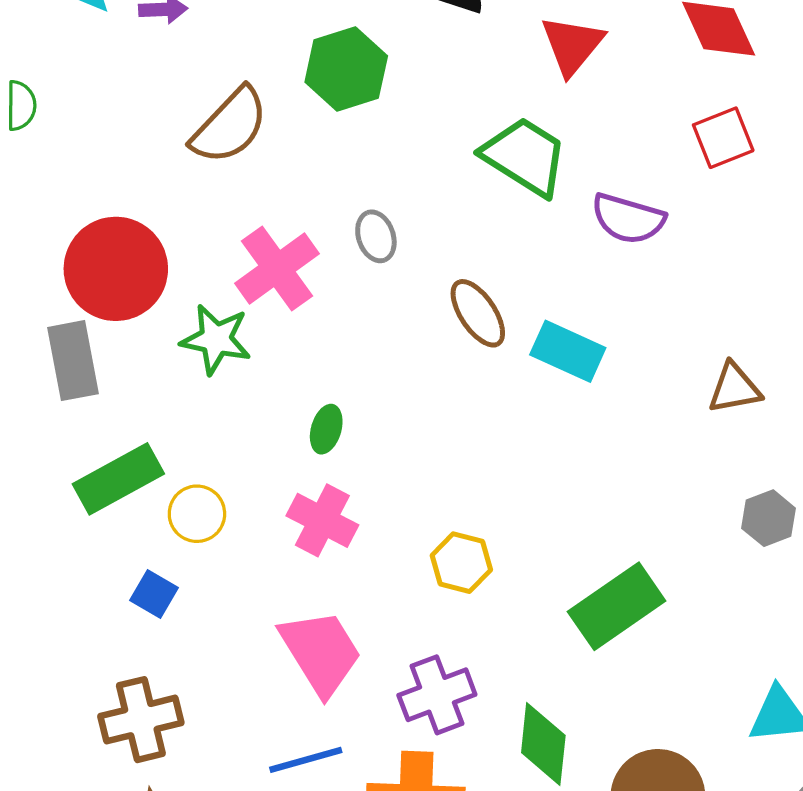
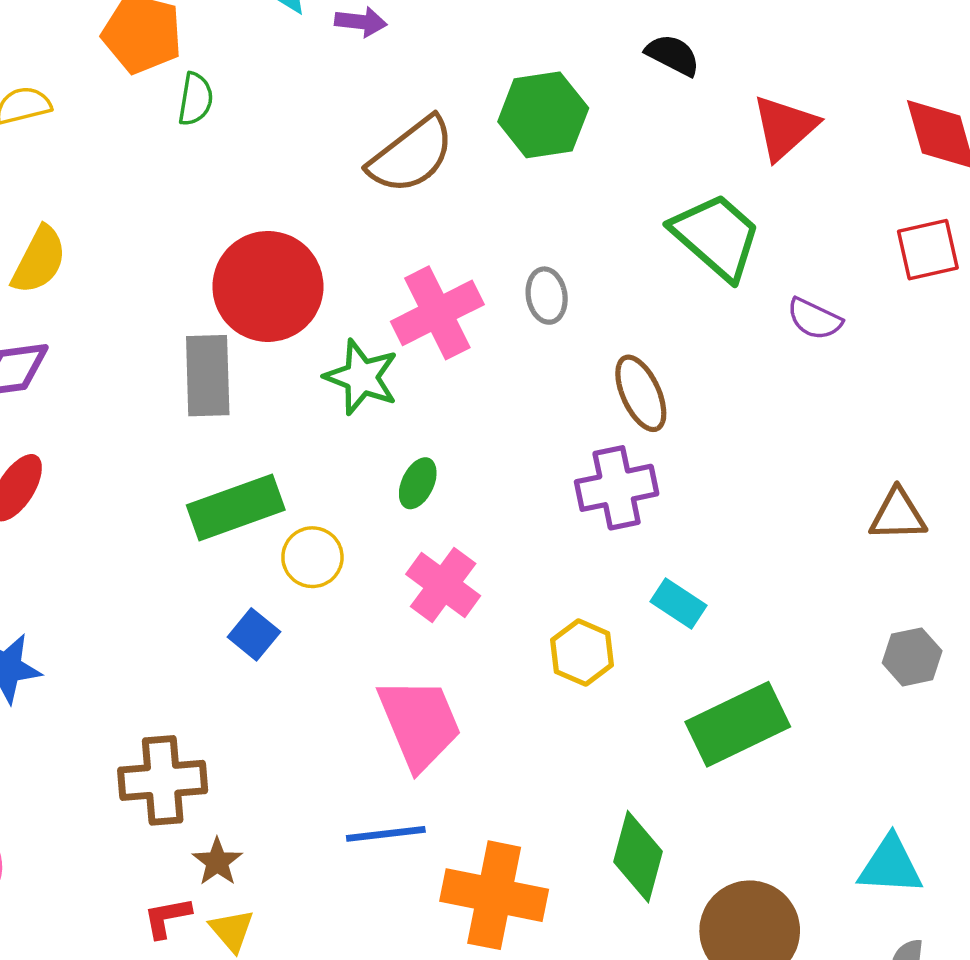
purple semicircle: (628, 219) -> (814, 319), size x0.7
cyan rectangle: (568, 351) -> (678, 604), moved, size x0.7
green ellipse: (326, 429) -> (418, 483), moved
purple cross: (437, 695) -> (617, 488), moved
brown cross: (141, 720) -> (163, 780), moved

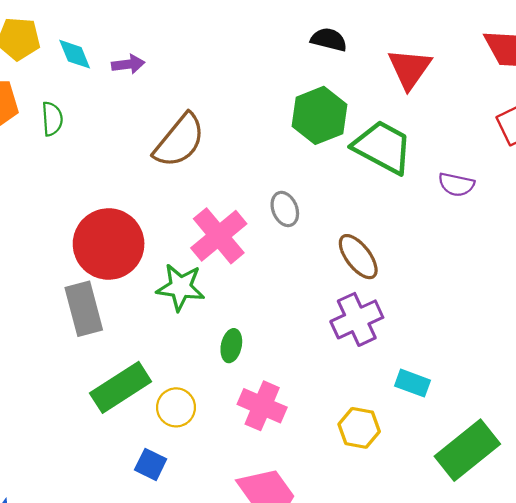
green semicircle: (196, 99) -> (52, 119), moved
green hexagon: (543, 115) -> (319, 115), moved

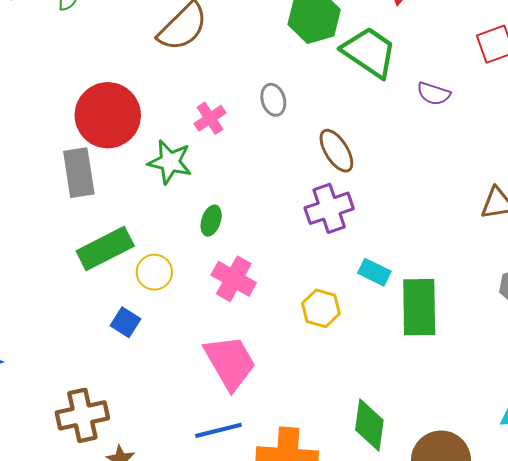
pink cross: (219, 236) -> (210, 118), size x0.6
green rectangle: (467, 450) -> (419, 307), moved, turned -58

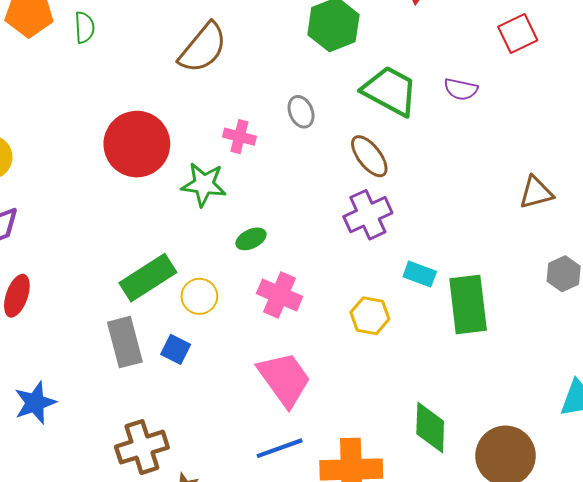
green trapezoid: (369, 52) -> (390, 91), moved
pink cross: (210, 118) -> (239, 137), turned -36
gray rectangle: (79, 173) -> (125, 342), moved
green ellipse: (211, 221) -> (251, 239), turned 52

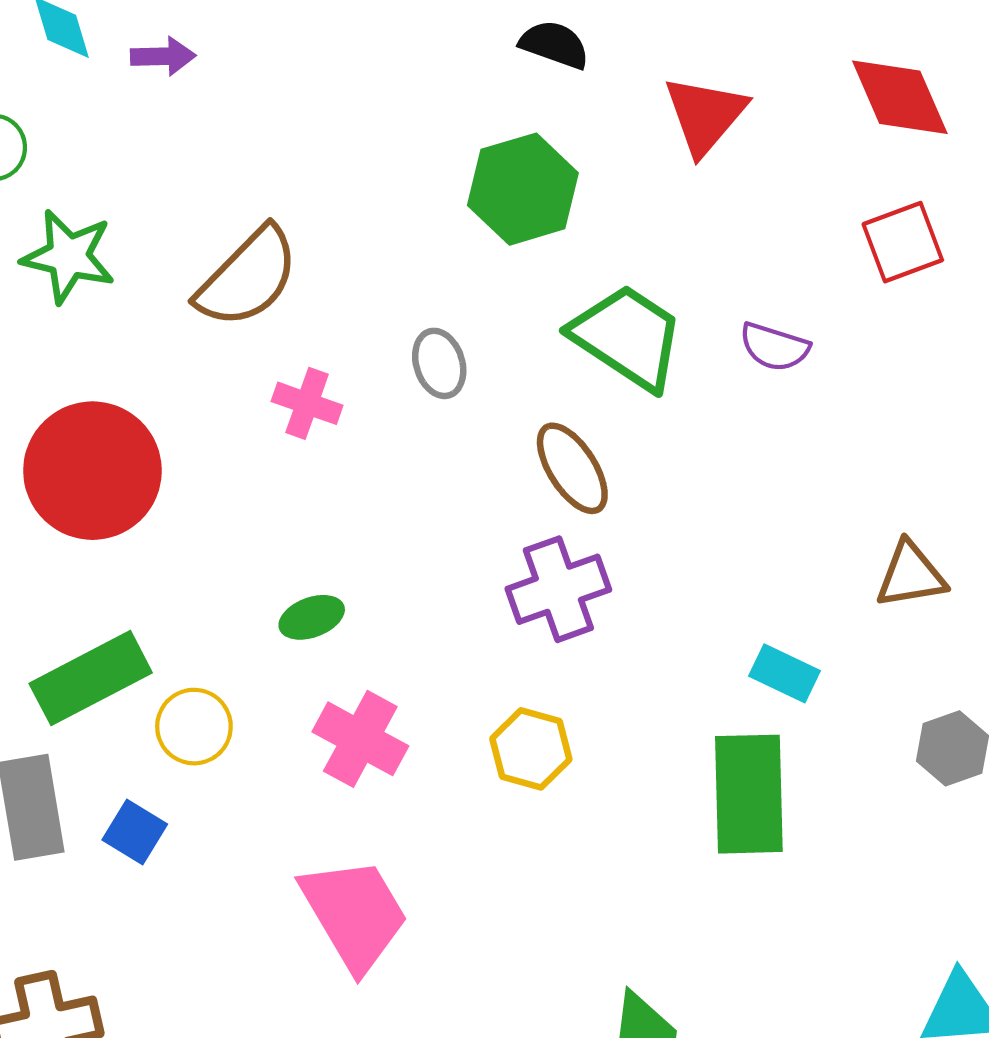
brown semicircle: (203, 48) -> (248, 277), moved
red circle: (137, 144) -> (92, 471), moved
green star: (204, 184) -> (68, 256), moved
cyan rectangle: (420, 274) -> (785, 673), moved
yellow hexagon: (370, 316) -> (531, 749), moved

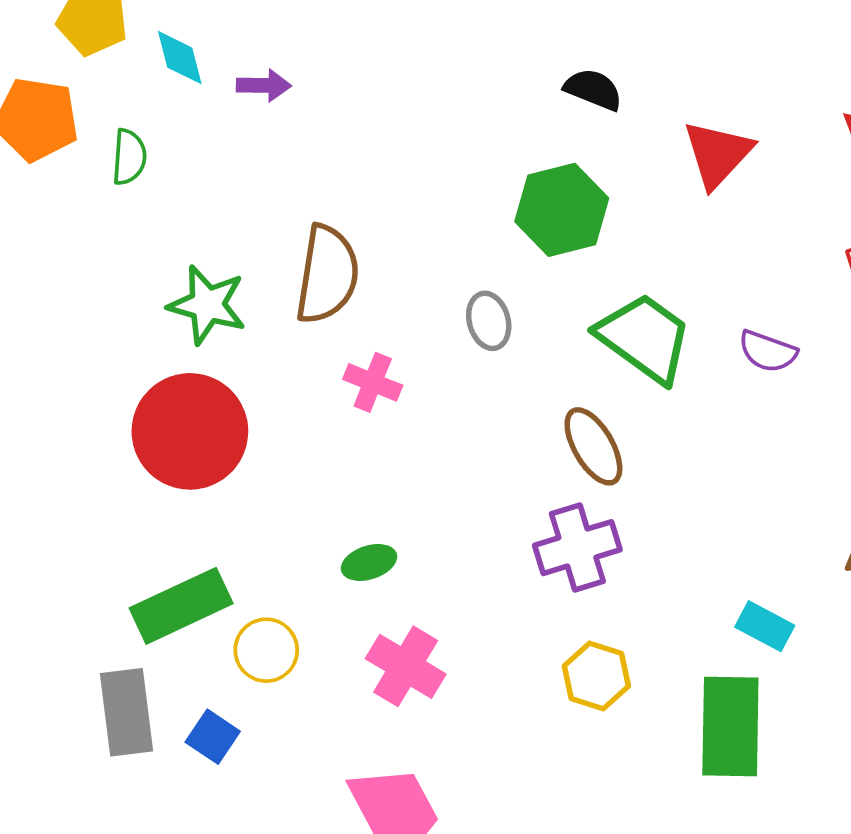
green star: (68, 256) -> (207, 305), moved
brown semicircle: (248, 277) -> (327, 274), turned -38
gray ellipse: (439, 363) -> (489, 321), moved
yellow hexagon: (531, 749) -> (596, 676), moved

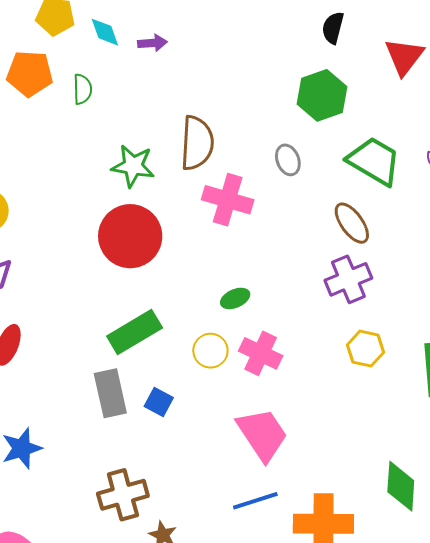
black semicircle: (593, 89) -> (333, 28), turned -92
pink cross: (373, 382) -> (228, 200), size x1.6
yellow circle: (266, 650) -> (210, 351), moved

